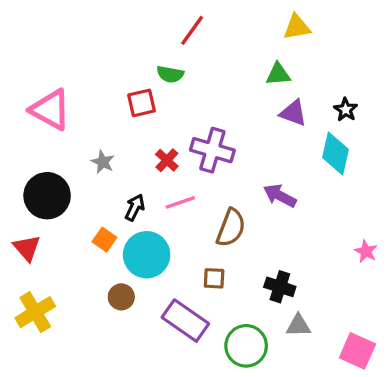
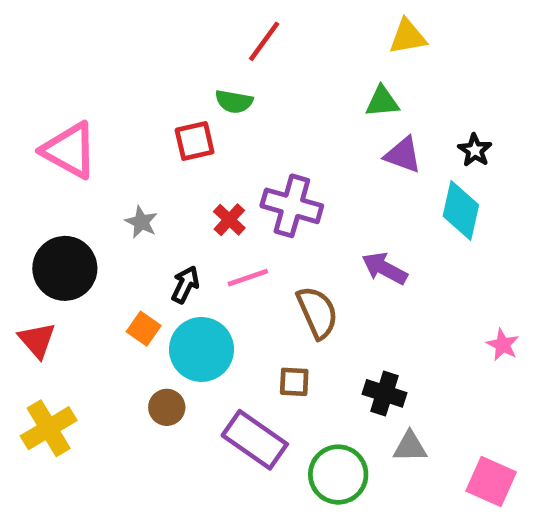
brown semicircle: (231, 228) -> (317, 312), turned -45

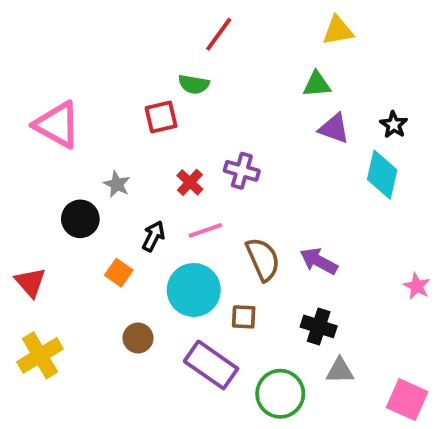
purple cross: (292, 206) -> (242, 171), size x0.7
black circle: (65, 268) -> (80, 219), moved, size x0.7
purple arrow: (385, 268) -> (319, 261), moved
cyan circle: (202, 349) -> (194, 290), moved

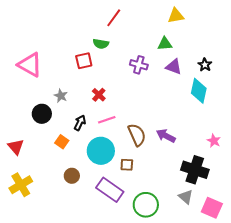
purple cross: (242, 171) -> (139, 65), moved
pink star: (417, 286) -> (214, 141), moved
black cross: (319, 326) -> (195, 170), moved, size x1.5
gray triangle: (340, 371) -> (186, 197), moved, turned 42

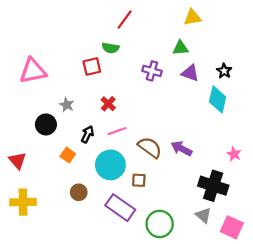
pink triangle: (30, 65) -> (33, 71), turned -40
brown semicircle: (137, 135) -> (150, 147), turned -30
yellow cross: (21, 185) -> (23, 202), turned 30

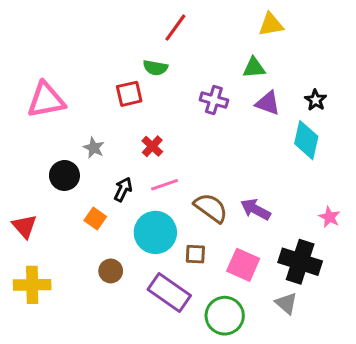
pink square: (232, 227) -> (243, 265), moved

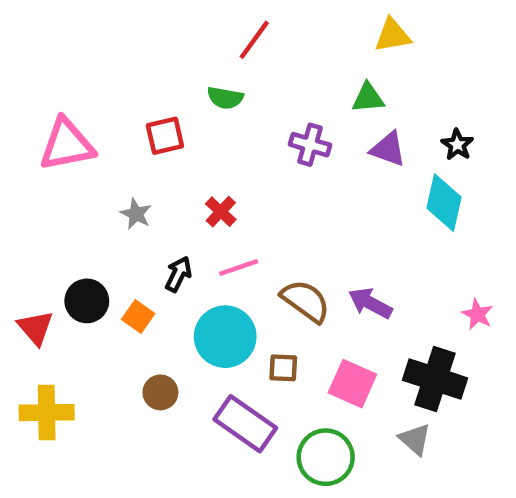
red square: (129, 94) -> (165, 136), moved
black circle: (64, 175) -> (87, 301), moved

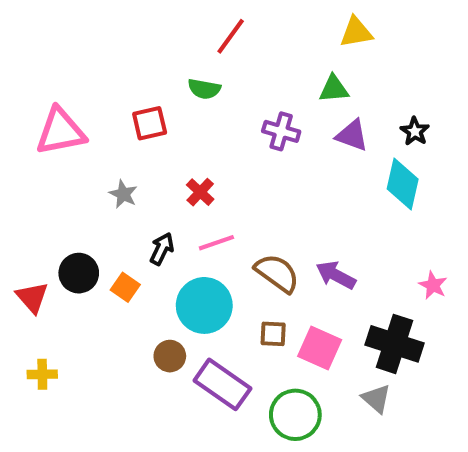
brown square: (283, 368) -> (273, 334), moved
brown circle: (160, 392) -> (170, 356), moved
yellow cross: (47, 413) -> (42, 374), size x0.6

